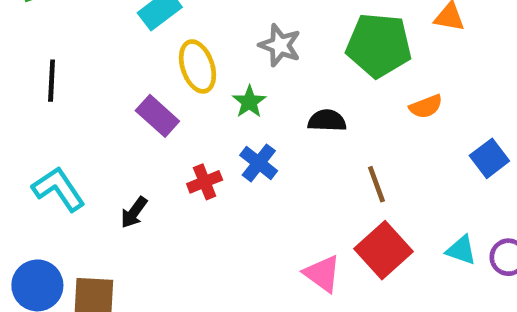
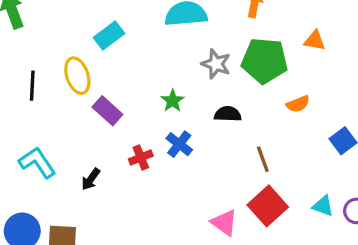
gray star: (280, 45) -> (216, 64), moved
yellow ellipse: (197, 66) -> (77, 76), moved

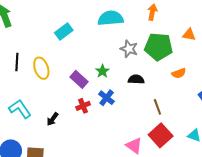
yellow ellipse: (77, 76) -> (41, 68), moved
purple rectangle: (107, 111) -> (79, 79), moved

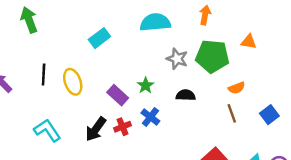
brown line: (157, 107) -> (232, 113), moved
black arrow: (53, 119) -> (96, 129), moved, size x1.5

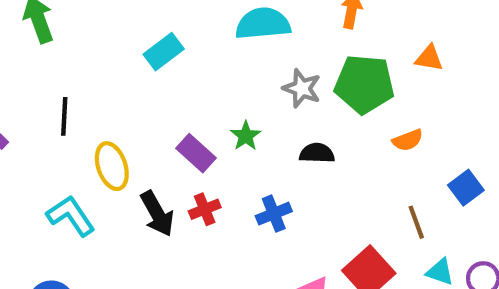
yellow ellipse: (73, 82) -> (112, 166), moved
brown line: (232, 113) -> (416, 222), moved
blue cross: (150, 117) -> (274, 214), moved, turned 30
black arrow: (96, 129) -> (157, 214), turned -65

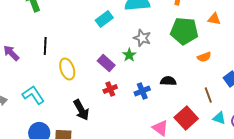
cyan rectangle: (164, 52) -> (104, 19), moved
gray star: (302, 88) -> (142, 38), moved
black semicircle: (317, 153) -> (168, 81), moved
black arrow: (157, 214) -> (81, 110), moved
cyan L-shape: (71, 216) -> (33, 95), moved

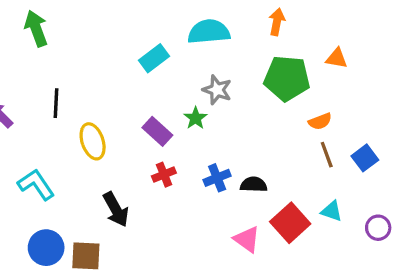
black semicircle: (168, 81) -> (254, 185), moved
brown line: (208, 95) -> (327, 155), moved
cyan triangle: (219, 118) -> (332, 211), moved

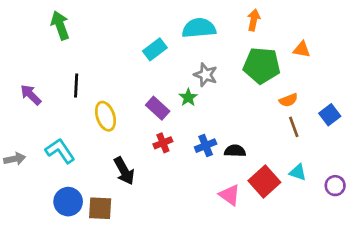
blue square: (365, 158) -> (330, 115), moved

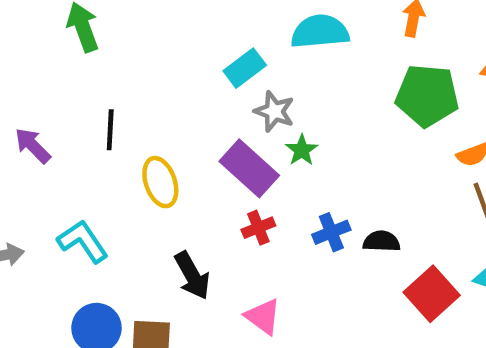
gray star: (206, 75) -> (274, 111), moved
purple rectangle: (158, 108) -> (249, 168), size x1.4
pink triangle: (230, 195) -> (263, 317), moved

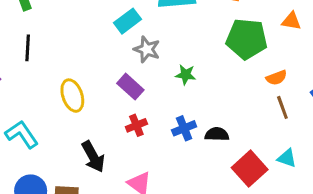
black line: (110, 130) -> (28, 48), moved
green star: (302, 150) -> (186, 75), moved, turned -30
purple rectangle: (249, 168) -> (130, 87), size x0.7

